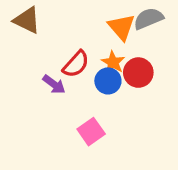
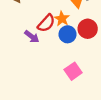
orange star: (113, 62) -> (62, 19), moved
pink square: (91, 132) -> (73, 71), moved

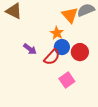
red semicircle: (46, 23) -> (52, 57), moved
red circle: (88, 29) -> (80, 52), moved

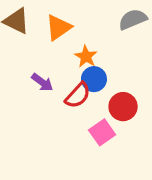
orange triangle: (70, 15) -> (58, 27), moved, turned 36
red circle: (80, 52) -> (123, 107), moved

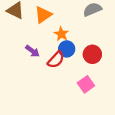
red circle: (123, 107) -> (92, 54), moved
pink square: (102, 132) -> (86, 84), moved

